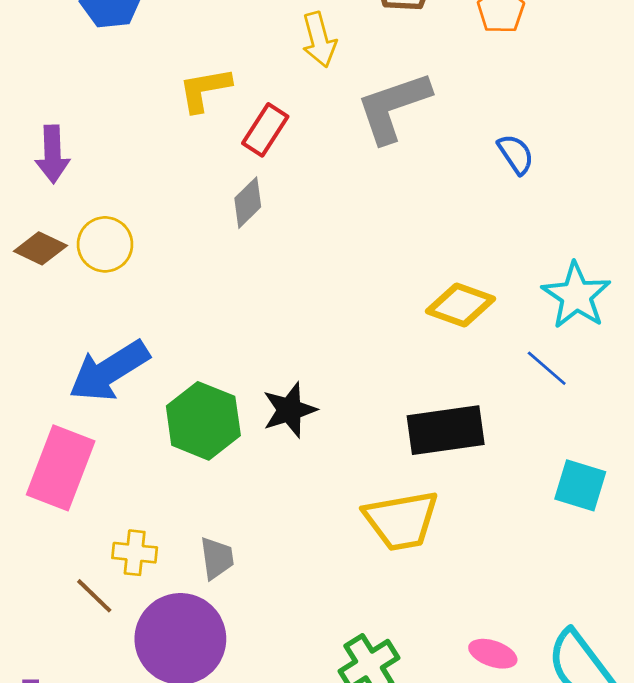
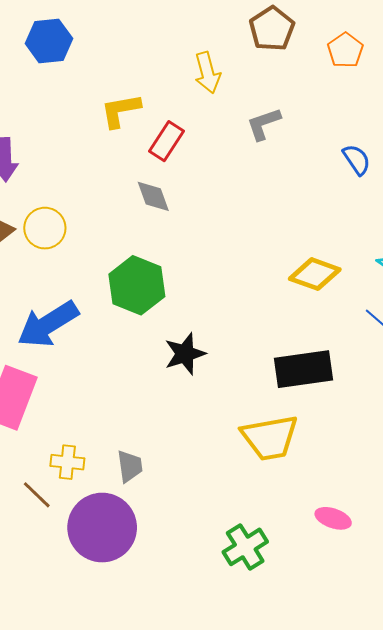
gray L-shape: (393, 107) -> (264, 124), size x0.6
gray diamond: (248, 203) -> (153, 196), turned -66
green hexagon: (203, 421) -> (137, 285), moved
pink ellipse: (493, 654) -> (333, 518), moved

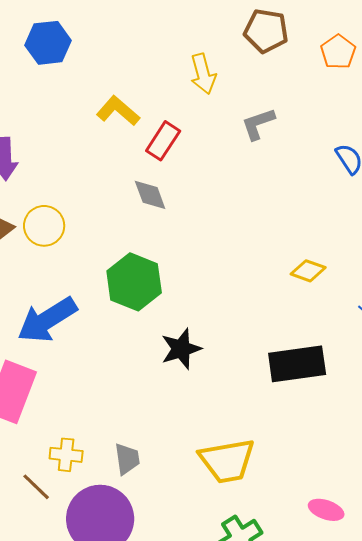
brown pentagon: (272, 29) -> (266, 31), turned -30
yellow L-shape: (121, 111) -> (118, 111), turned 51
yellow diamond: (315, 274) -> (308, 271), size x0.7
yellow trapezoid: (270, 438) -> (227, 461), moved

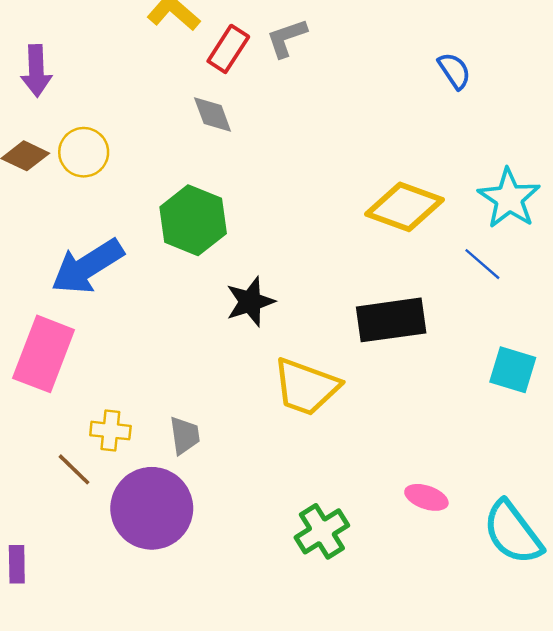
gray L-shape: (258, 124) -> (287, 38), moved
yellow diamond: (308, 271) -> (405, 207), size x1.8
yellow trapezoid: (227, 461) -> (306, 387), moved, turned 30

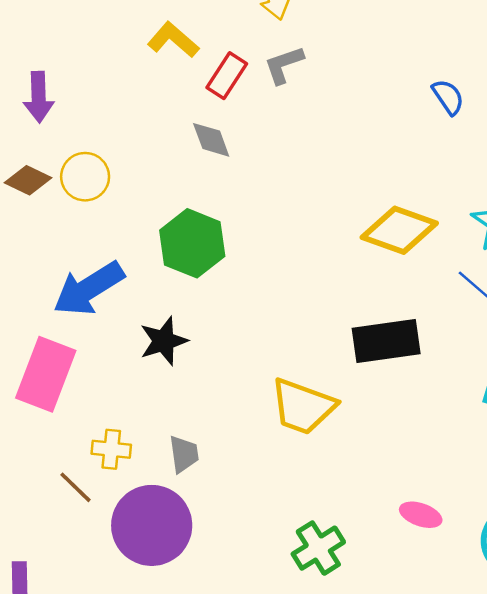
black star: (250, 302) -> (164, 341), moved

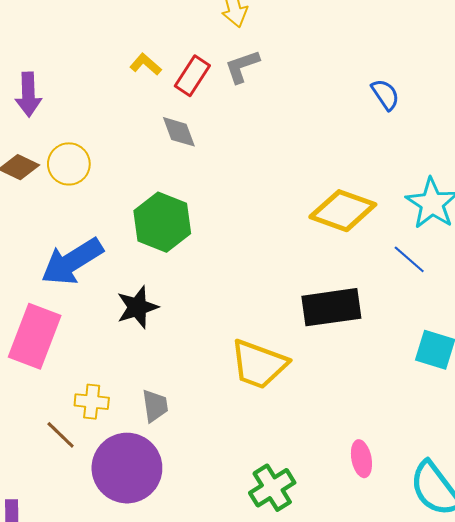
yellow L-shape: (173, 40) -> (146, 64), moved, size x0.7
pink ellipse: (421, 515) -> (361, 459), turned 60

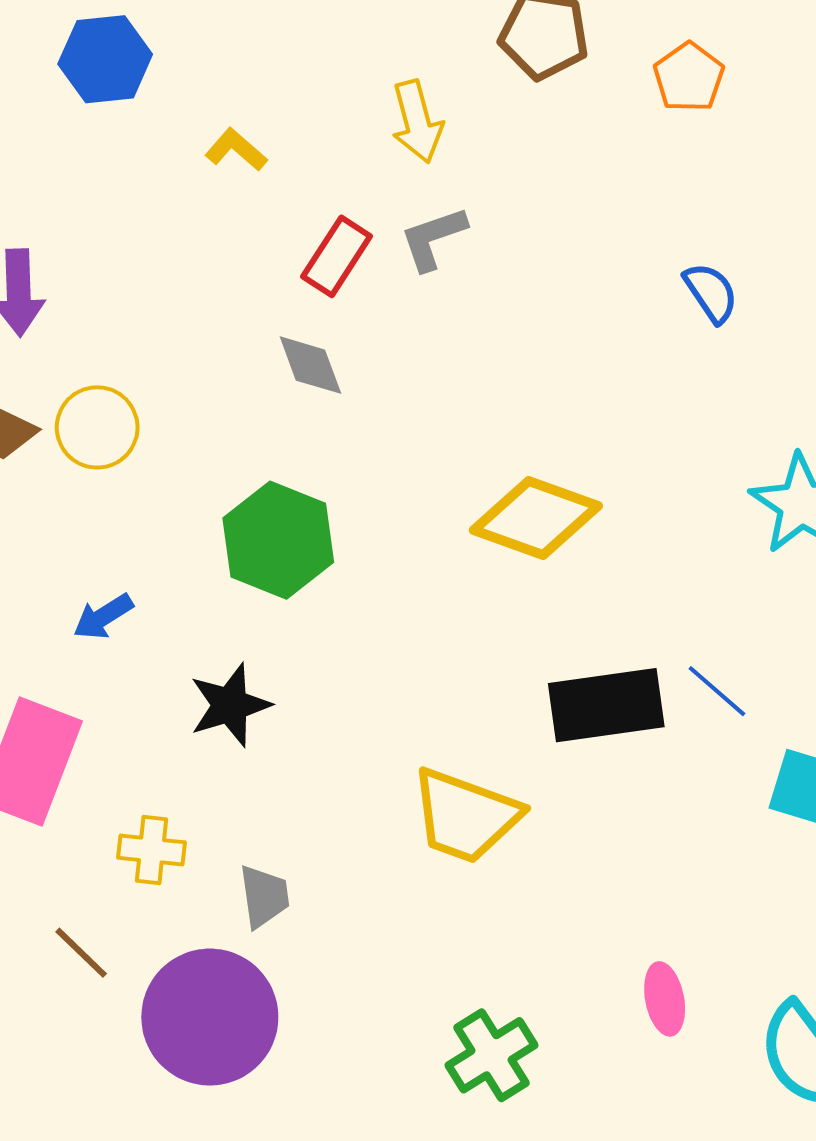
yellow L-shape: (146, 64) -> (236, 150), moved
yellow diamond: (343, 211) -> (536, 518), moved
blue line: (409, 259) -> (717, 691), moved
blue arrow: (72, 262) -> (103, 617), size x0.5
yellow cross: (92, 402) -> (151, 850), moved

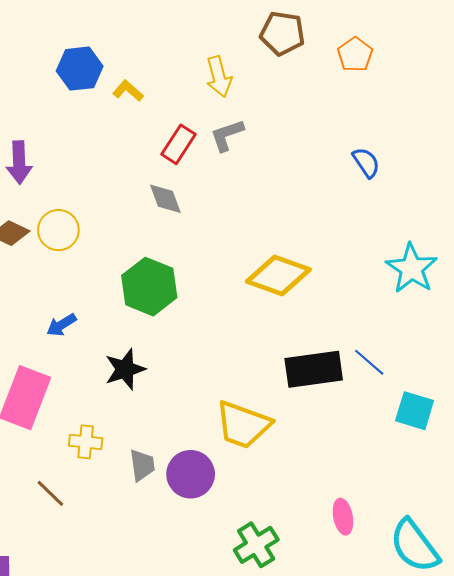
blue hexagon: (105, 59) -> (80, 69), moved
purple circle: (210, 1017) -> (191, 474), moved, size x0.7

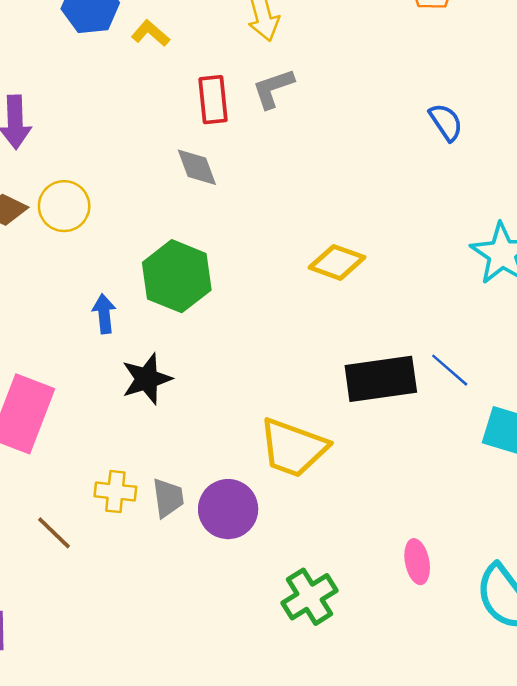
red rectangle: (178, 144) -> (213, 100), turned -39
yellow diamond: (278, 275) -> (337, 262), size x0.7
blue arrow: (61, 325) -> (104, 314), moved, turned 116
yellow cross: (86, 442) -> (115, 492), moved

